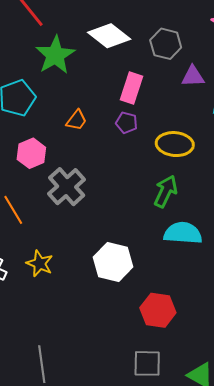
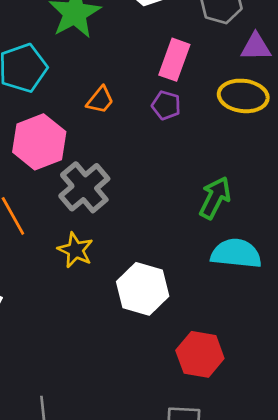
yellow ellipse: (175, 144) -> (243, 96), moved
pink hexagon: (31, 153) -> (39, 142), size x1.4
yellow star: (40, 264) -> (75, 250), moved

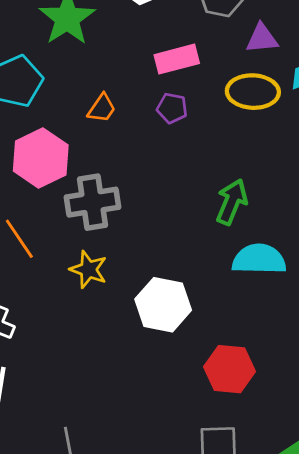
pink rectangle: (174, 60) -> (177, 59), turned 60
gray cross: (84, 187) -> (92, 202), turned 36

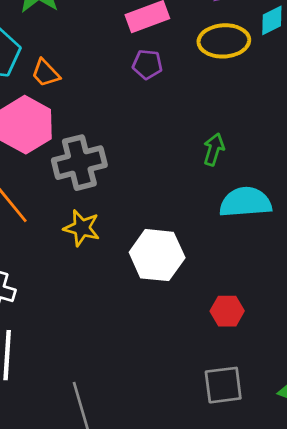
orange trapezoid: (102, 108) -> (45, 73), moved, turned 108
green arrow: (232, 202) -> (214, 149), size x0.7
red hexagon: (230, 369) -> (227, 311), size x0.7

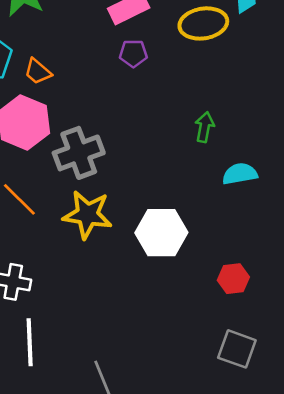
cyan semicircle: (245, 202) -> (240, 174), size x0.7
yellow star: (82, 228) -> (88, 215), size x1.4
gray square: (223, 385) -> (237, 349), turned 33

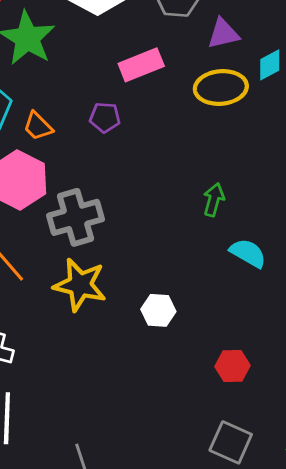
purple pentagon: (133, 53) -> (105, 117), moved
cyan semicircle: (240, 174) -> (248, 253), turned 36
white hexagon: (161, 233) -> (158, 310), size x0.6

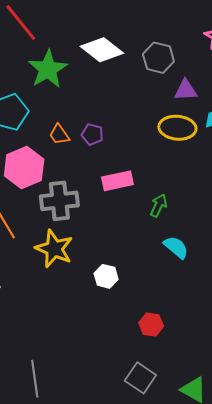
pink rectangle: (141, 65) -> (117, 181), moved
orange trapezoid: (38, 126) -> (59, 134), moved

